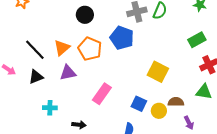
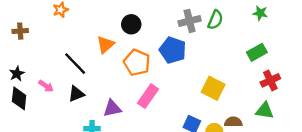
orange triangle: (62, 48) -> (105, 44), moved
purple triangle: (68, 73) -> (112, 108), moved
pink rectangle: (102, 94) -> (148, 96), moved

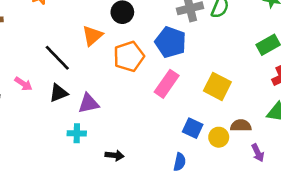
orange pentagon: (137, 62) -> (129, 56), turned 30
pink rectangle: (148, 96) -> (167, 84), moved
purple triangle: (112, 108) -> (89, 103), moved

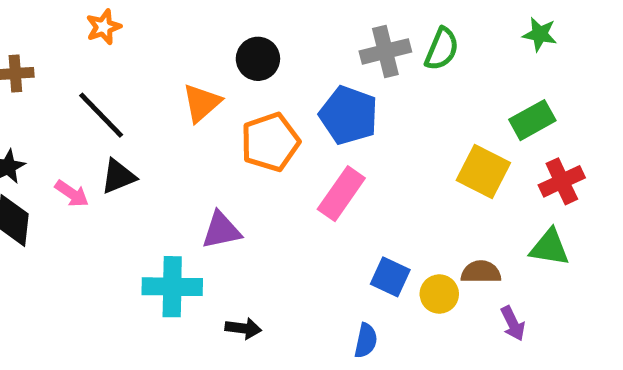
black line: (57, 58) -> (101, 115), moved
yellow square: (217, 86) -> (483, 171), moved
black triangle: (59, 93) -> (118, 176), moved
purple triangle: (89, 103) -> (221, 230), moved
cyan cross: (77, 133) -> (172, 287), size x1.6

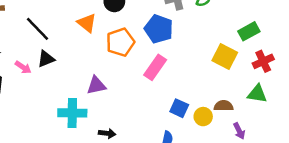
orange triangle: (202, 103) -> (87, 23), turned -40

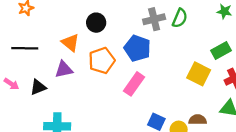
black line: (38, 29) -> (25, 48), turned -45
black triangle: (46, 59) -> (38, 87), moved
purple triangle: (96, 85) -> (64, 69), moved

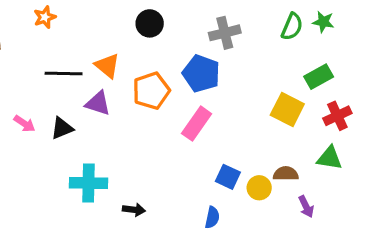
green semicircle: (180, 18) -> (292, 27), moved
black circle: (96, 23) -> (150, 23), moved
black line: (25, 48) -> (64, 74), moved
purple triangle: (64, 69) -> (98, 103), turned 30

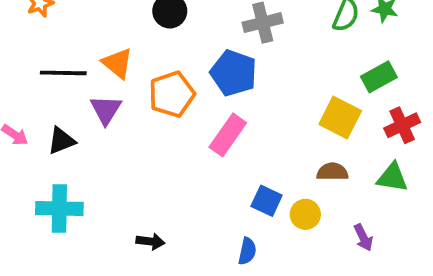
purple triangle: (98, 103) -> (106, 110), turned 44
brown semicircle: (286, 174) -> (332, 172), moved
cyan cross: (89, 183) -> (59, 209), moved

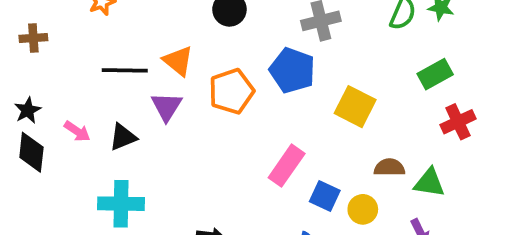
yellow square: (340, 117) -> (355, 107), moved
pink rectangle: (228, 135) -> (287, 166), moved
green triangle: (392, 178) -> (429, 183), moved

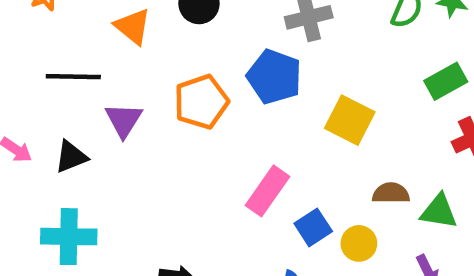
orange triangle: (178, 61) -> (133, 26), moved
blue square: (325, 196) -> (313, 227), turned 32

